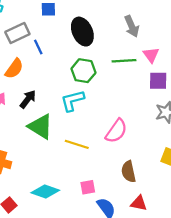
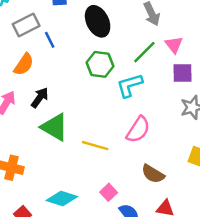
green line: (124, 61) -> (144, 52), turned -40
cyan L-shape: (72, 101) -> (130, 85), moved
brown semicircle: (129, 172) -> (153, 174), turned -45
pink square: (88, 187) -> (109, 192), turned -32

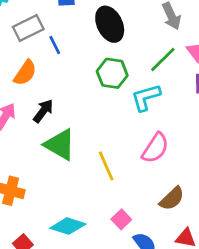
yellow line: (95, 146) -> (106, 166), turned 50
brown semicircle: (153, 174) -> (172, 199), turned -75

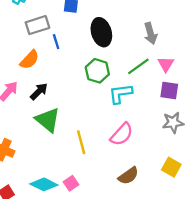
pink square: (121, 219) -> (71, 183), moved

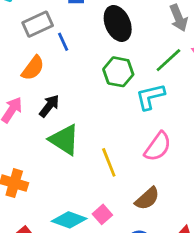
brown semicircle: (128, 176) -> (147, 199), moved

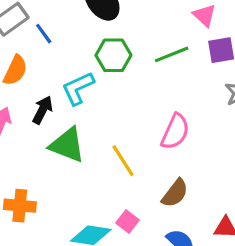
green line: (168, 60) -> (172, 54), moved, turned 32
cyan L-shape: (150, 97) -> (78, 88), moved

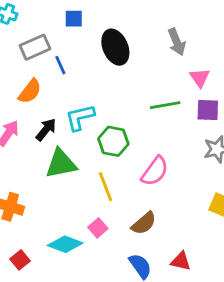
green hexagon: (113, 55) -> (113, 141), moved
green triangle: (67, 145) -> (61, 164), turned -44
pink square: (128, 222) -> (98, 228), moved

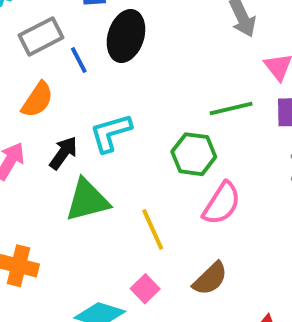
black ellipse: (115, 47) -> (126, 36), moved, turned 44
green hexagon: (113, 141) -> (194, 154), moved

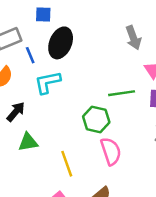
cyan L-shape: (111, 133) -> (48, 82), moved
green triangle: (87, 200) -> (28, 142), size x0.7
pink semicircle: (222, 203) -> (111, 151), turned -56

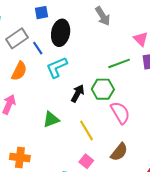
gray arrow: (133, 38) -> (103, 16), moved
black arrow: (16, 112) -> (78, 93), moved

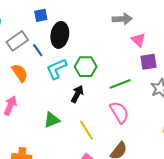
gray arrow: (103, 16) -> (122, 19), moved, turned -60
green line: (119, 63) -> (120, 84), moved
orange semicircle: (19, 71) -> (20, 73), turned -60
green hexagon: (103, 89) -> (86, 67), moved

